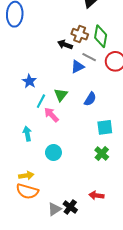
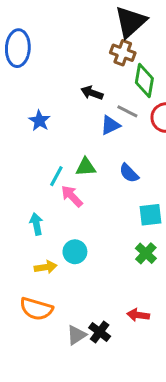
brown cross: (80, 34) -> (123, 53), moved
blue star: (29, 81) -> (39, 121), moved
green triangle: (61, 95) -> (86, 167), turned 48
blue semicircle: (90, 99) -> (129, 173), turned 104
yellow arrow: (26, 176) -> (46, 267), moved

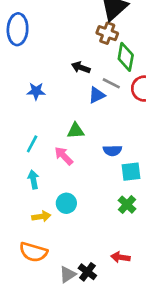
blue star: (39, 121) -> (36, 91), turned -30
blue semicircle: (129, 173) -> (112, 151), moved, turned -48
cyan line: (56, 176) -> (32, 144), moved

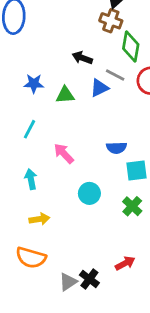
green triangle: (76, 131) -> (65, 95), moved
cyan line: (32, 144) -> (29, 129), moved
cyan circle: (66, 203) -> (89, 193), moved
red arrow: (120, 257) -> (125, 263), turned 144

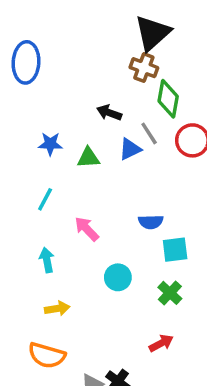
gray line: (115, 75) -> (149, 133), turned 30
red arrow: (125, 263) -> (161, 343), moved

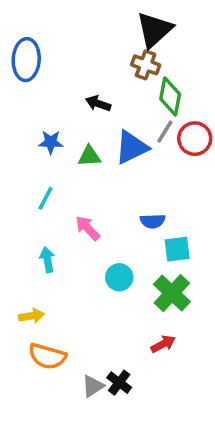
black arrow: (109, 113) -> (98, 103), moved
gray line: (149, 133) -> (165, 132), moved, turned 65
blue triangle: (130, 149) -> (132, 147), size x1.5
green cross: (170, 293) -> (172, 293), size x1.5
yellow arrow: (57, 309) -> (31, 316), moved

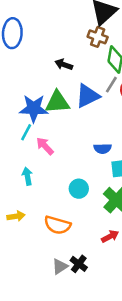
blue star: (51, 142) -> (34, 108), moved, size x1.6
green triangle: (89, 156) -> (57, 102), size x1.5
pink arrow: (88, 228) -> (45, 146), moved
orange semicircle: (47, 356) -> (57, 225), moved

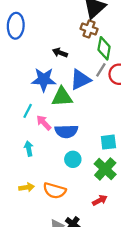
green triangle: (57, 102) -> (62, 97), moved
blue star: (34, 108) -> (44, 80), moved
blue semicircle: (103, 149) -> (66, 131), moved, size x1.5
yellow arrow: (16, 216) -> (27, 187), moved

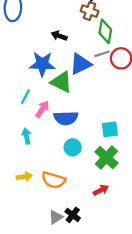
gray line: (101, 70) -> (102, 54), turned 40
green triangle: (62, 97) -> (61, 82), turned 30
pink arrow: (44, 123) -> (42, 109), turned 77

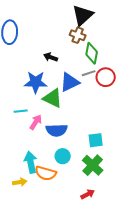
cyan line: (25, 97) -> (21, 111), turned 56
cyan arrow: (26, 136) -> (31, 162), moved, size x1.5
orange semicircle: (53, 180) -> (46, 173), moved

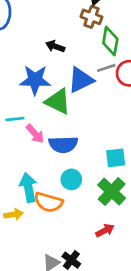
pink arrow: (36, 122) -> (35, 134), turned 105

